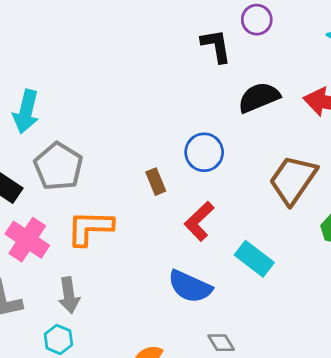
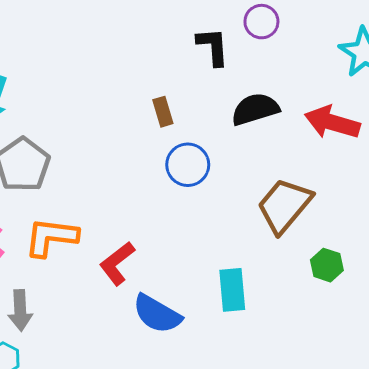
brown rectangle: (156, 182) -> (163, 112), moved
red L-shape: (199, 221) -> (117, 263), moved
cyan rectangle: (254, 259) -> (232, 290), turned 42

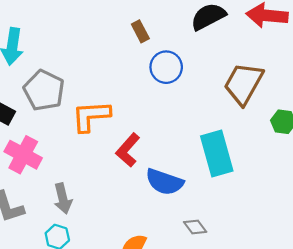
orange L-shape: (51, 237) -> (91, 116), moved
cyan rectangle: (232, 290) -> (217, 153), size x1.4

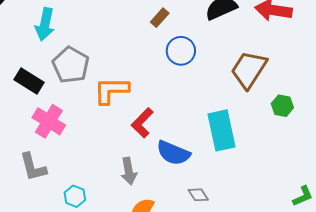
brown rectangle: (140, 31) -> (160, 18), turned 66
gray arrow: (63, 199) -> (129, 171), moved

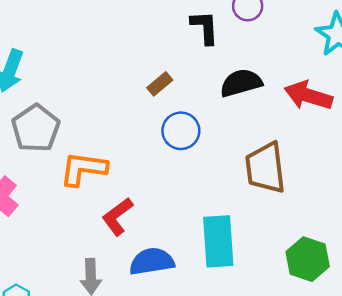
brown trapezoid: (249, 70) -> (265, 168), turned -48
green hexagon: (282, 106) -> (308, 259), moved, size x1.5
blue semicircle: (173, 153) -> (152, 261), turned 140

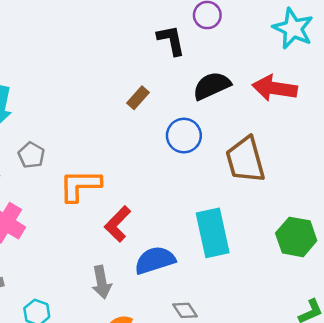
gray pentagon: (36, 128) -> (31, 155), size x0.6
blue circle: (181, 131) -> (184, 136), moved

